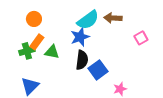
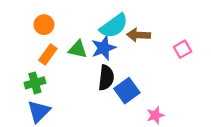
brown arrow: (113, 18) -> (138, 35), moved
green cross: (27, 51) -> (35, 83), moved
green triangle: (52, 52) -> (78, 49), moved

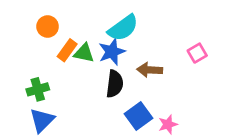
brown arrow: (138, 35) -> (150, 70), moved
orange rectangle: (48, 54) -> (67, 50), moved
blue square: (127, 91) -> (138, 116), moved

